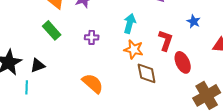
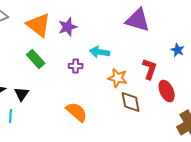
cyan arrow: (130, 23) -> (100, 52), moved, turned -96
black triangle: (38, 65) -> (22, 94), turned -35

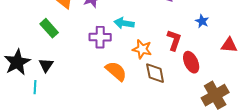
green rectangle: (36, 59) -> (49, 28), moved
purple cross: (76, 66) -> (100, 37), size x1.5
orange semicircle: (77, 112) -> (116, 71), moved

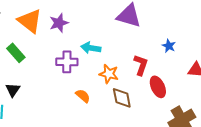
orange semicircle: (116, 71) -> (83, 96), size x0.7

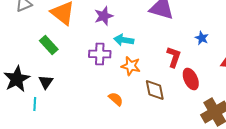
purple star: (59, 23) -> (104, 16), moved
orange star: (109, 74) -> (131, 66), moved
orange semicircle: (83, 96) -> (116, 99), moved

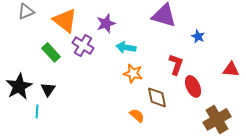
blue star: (202, 38) -> (198, 36), moved
purple cross: (100, 54) -> (83, 45), moved, turned 30
orange semicircle: (116, 99) -> (137, 115), moved

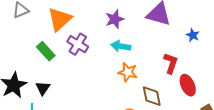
orange triangle: (65, 20) -> (60, 19), turned 40
purple star: (106, 23) -> (115, 19), moved

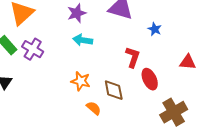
purple cross: (78, 44) -> (33, 49), moved
orange star: (128, 72) -> (81, 81), moved

